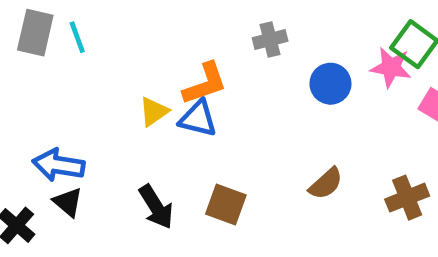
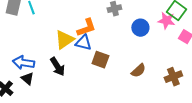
yellow triangle: (154, 112) -> (64, 40), size x1.5
brown square: (226, 205) -> (100, 60), moved
black arrow: (156, 207) -> (57, 67), moved

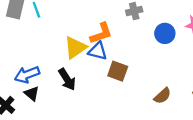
blue arrow: (23, 63) -> (27, 75), turned -30
brown semicircle: (138, 71) -> (162, 96), moved

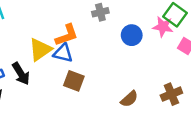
brown square: (118, 71) -> (74, 81), moved
black arrow: (67, 79) -> (21, 74), moved

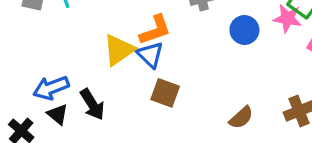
blue triangle: (63, 53) -> (150, 55), turned 30
black arrow: (21, 74) -> (92, 104), moved

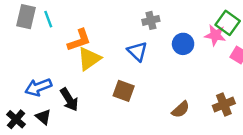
orange L-shape: (155, 30) -> (79, 40), moved
blue triangle: (150, 55) -> (137, 51), moved
black triangle: (58, 114) -> (43, 117), moved

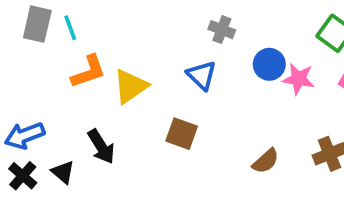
gray cross: (151, 20) -> (222, 30), turned 35
pink star: (215, 35) -> (298, 79), moved
orange L-shape: (79, 40) -> (88, 72), moved
blue arrow: (38, 87) -> (25, 136), moved

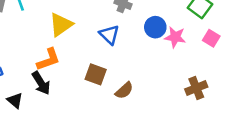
orange L-shape: (88, 72) -> (48, 59), moved
yellow triangle: (130, 86) -> (61, 25), moved
brown semicircle: (266, 161) -> (124, 90), moved

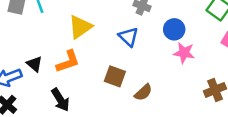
pink star: (175, 37) -> (184, 53), moved
black arrow: (41, 83) -> (60, 100), moved
black triangle: (15, 100) -> (34, 64), moved

